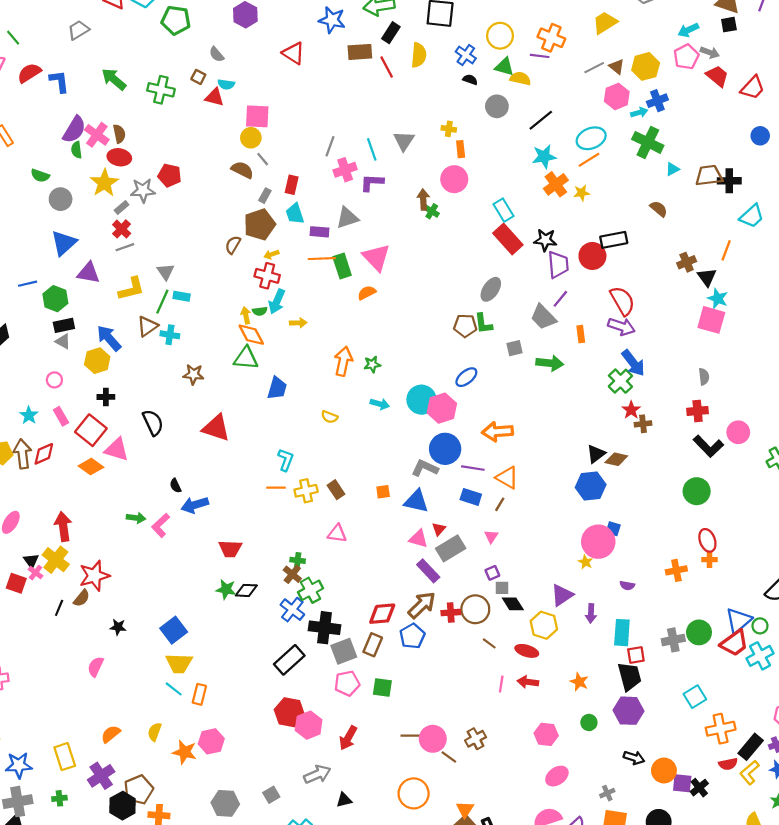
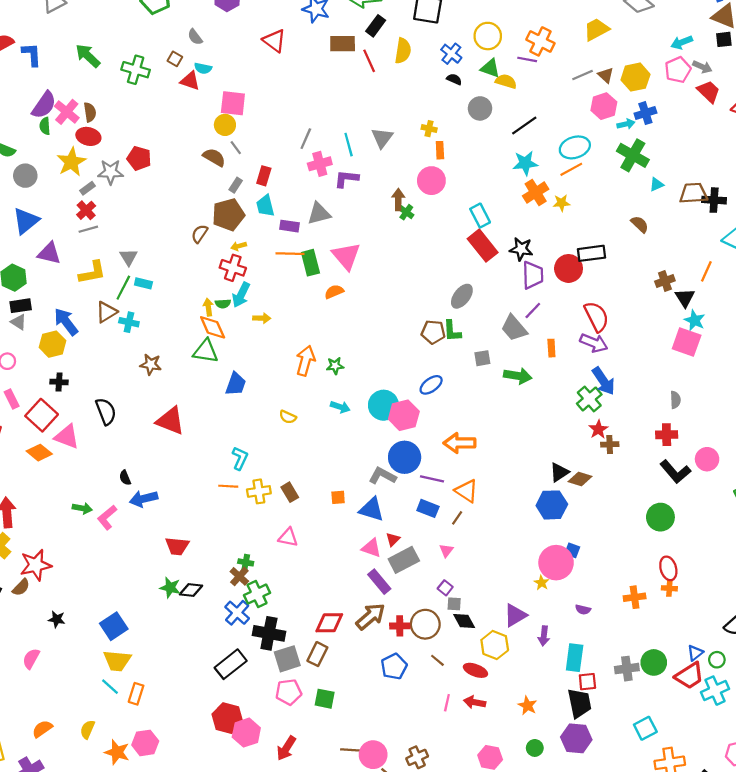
purple square: (492, 573) -> (445, 588), turned -32
blue triangle: (739, 621) -> (695, 653), size x0.6
blue pentagon: (412, 636) -> (394, 666), moved

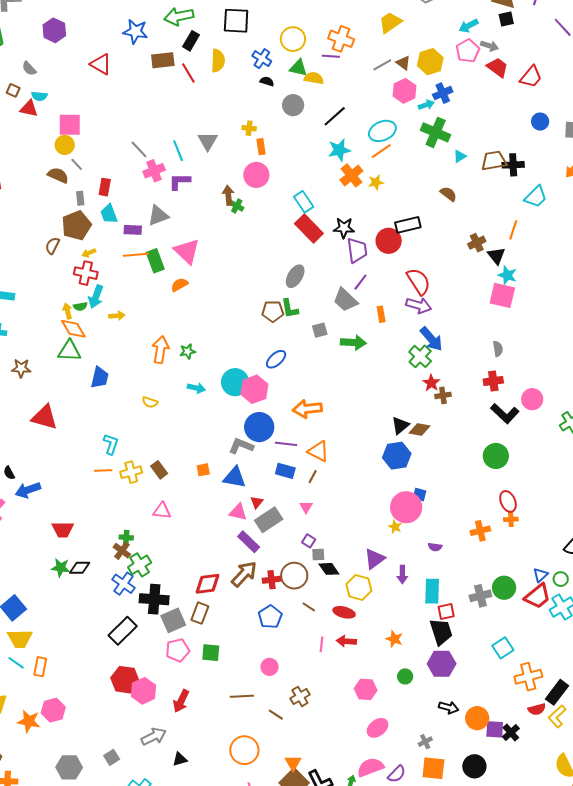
gray line: (306, 139) -> (139, 149), turned -60
gray rectangle: (236, 185) -> (80, 198), turned -32
pink circle: (373, 755) -> (270, 667), moved, size x0.7

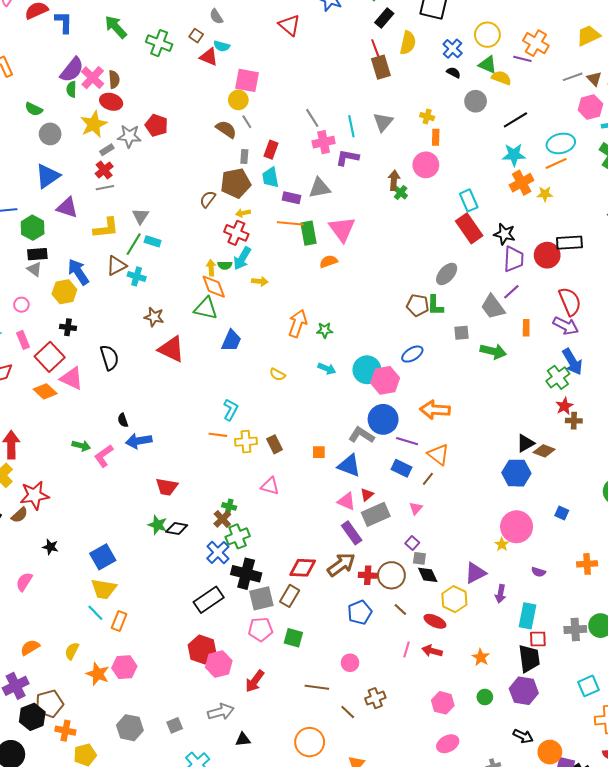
brown rectangle: (163, 60) -> (381, 67), moved, turned 70
red triangle: (45, 417) -> (171, 349), moved
blue square: (420, 495) -> (562, 513), moved

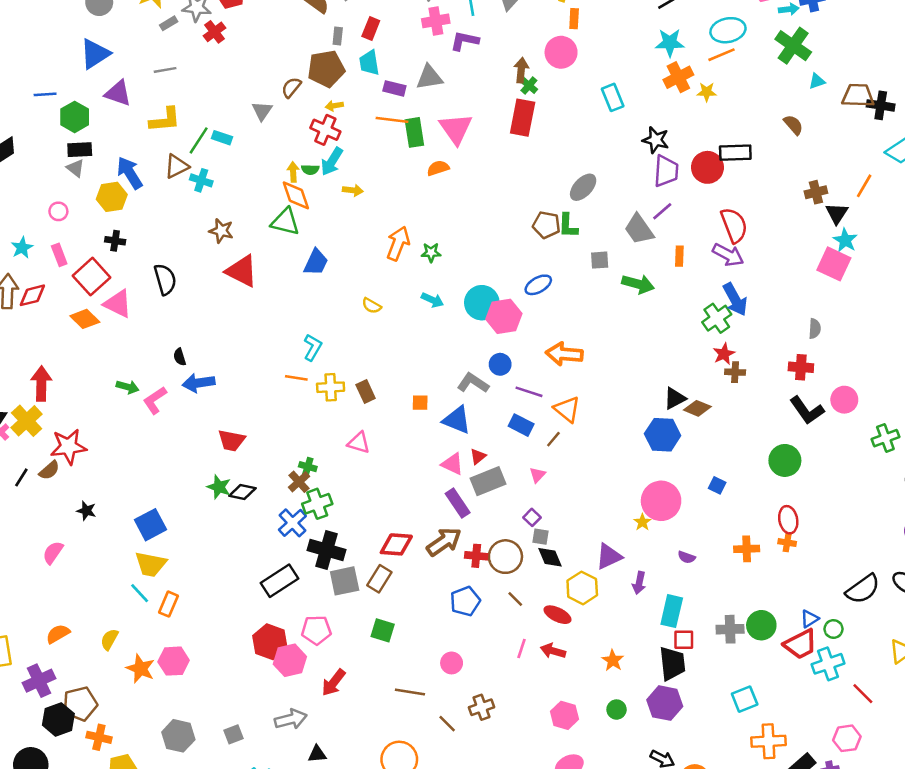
red cross: (104, 170) -> (215, 32), moved
gray triangle: (140, 216) -> (262, 111), moved
red rectangle: (469, 228) -> (523, 118), moved, turned 44
blue circle: (383, 419) -> (500, 364), size x0.6
pink pentagon: (260, 629) -> (316, 630), moved

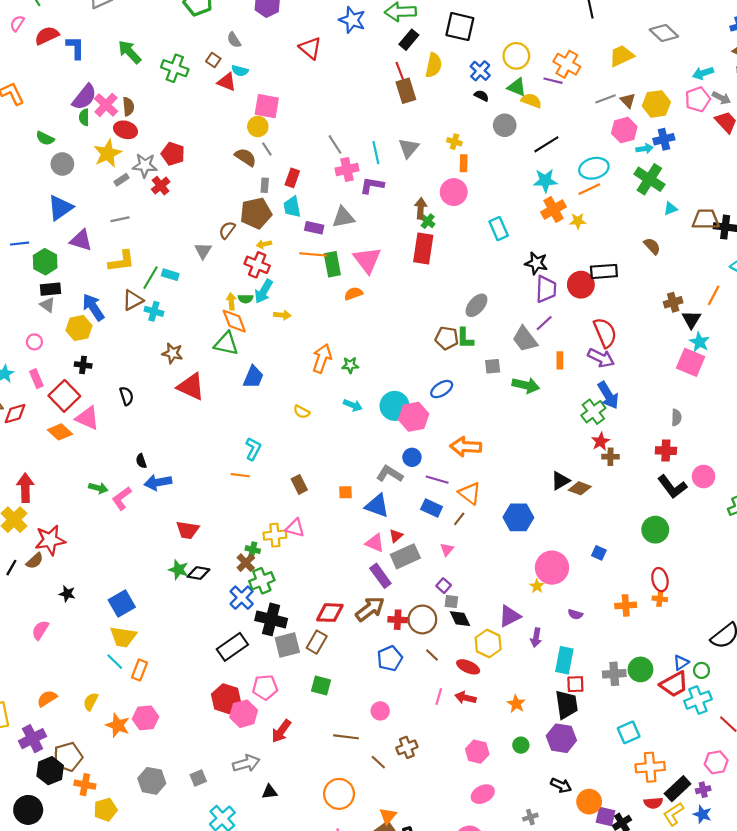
black semicircle: (165, 279) -> (127, 396), size x0.7
yellow cross: (331, 387) -> (275, 535), moved
blue hexagon: (663, 435) -> (518, 517), moved

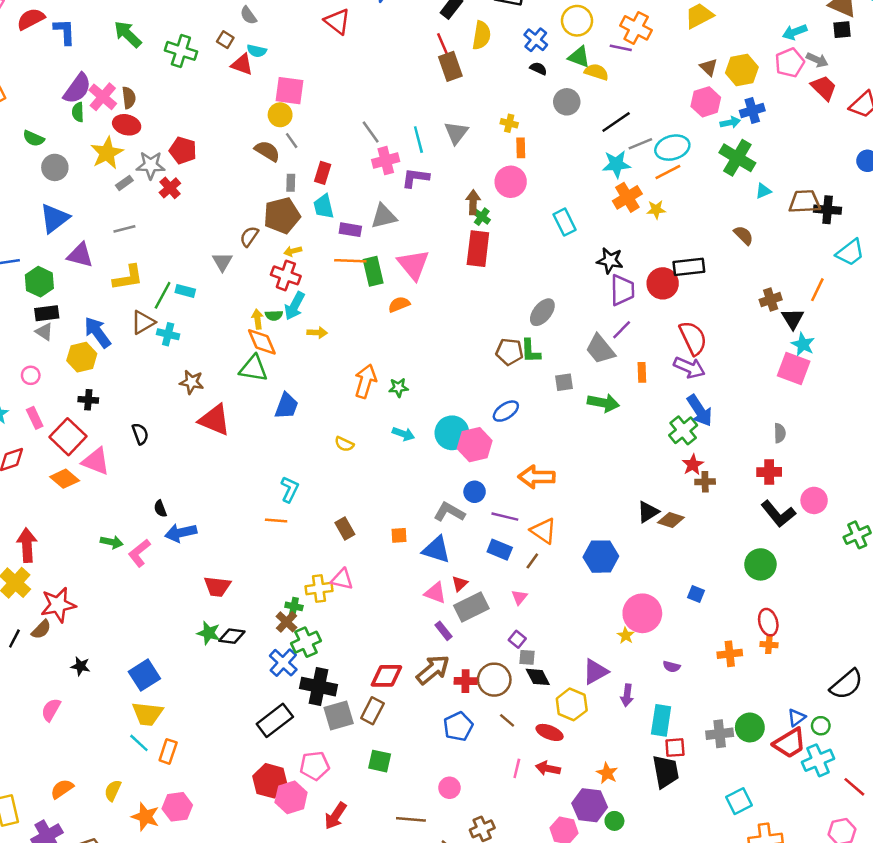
gray line: (605, 99) -> (640, 144), moved
purple rectangle: (380, 576) -> (443, 631), size x0.7
purple hexagon: (561, 738) -> (590, 805), moved

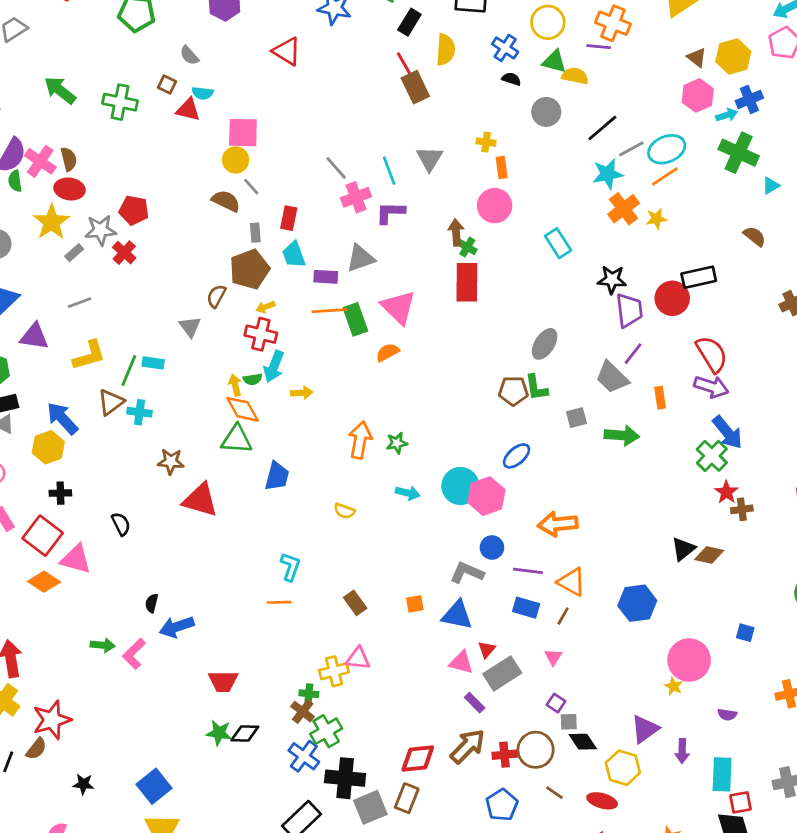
black semicircle: (160, 509) -> (152, 603), turned 42

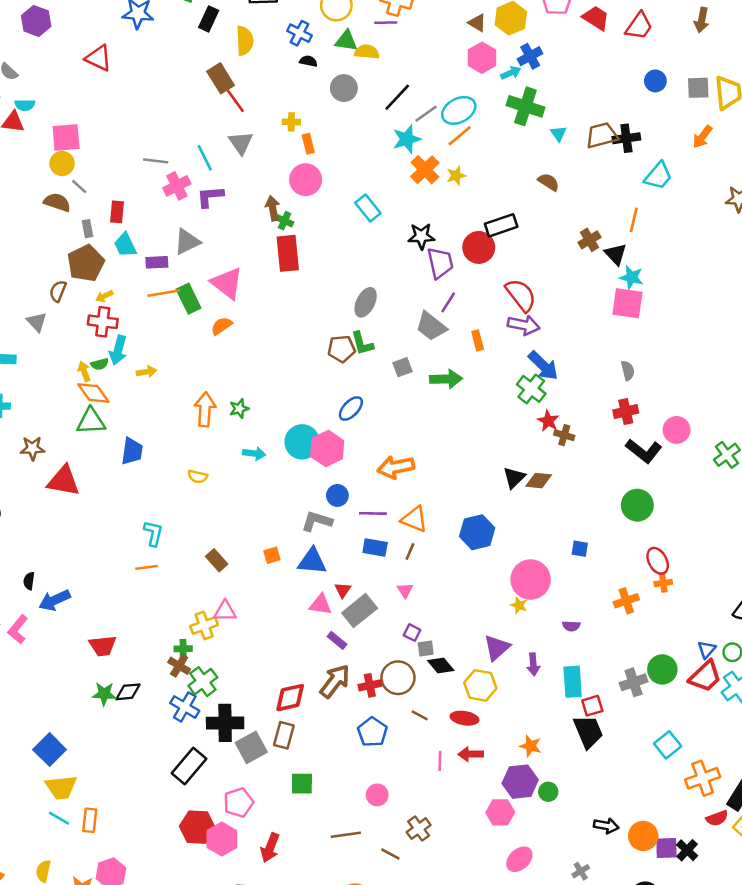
red line: (405, 66) -> (235, 100), moved
gray line: (336, 168) -> (156, 161), turned -35
cyan triangle: (771, 186) -> (558, 134), turned -30
brown cross: (742, 509) -> (564, 435), turned 30

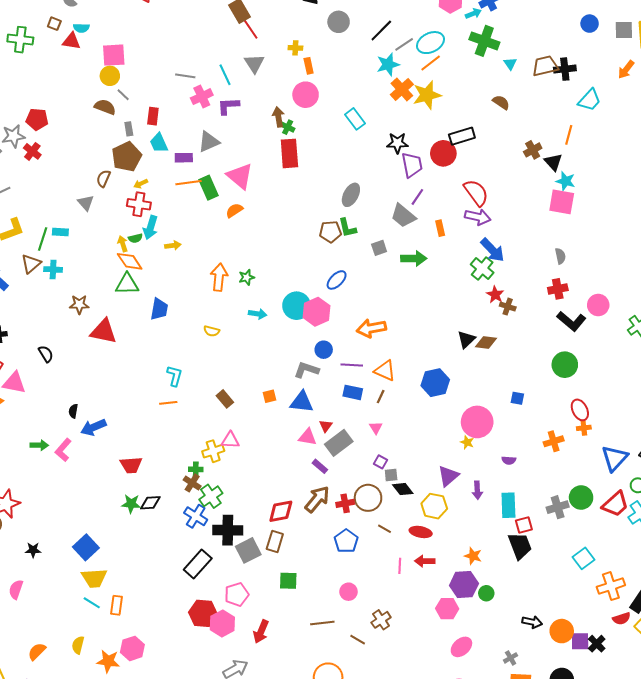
yellow star: (456, 176) -> (427, 95), size x1.8
blue triangle: (707, 649) -> (615, 458), moved, size x1.8

